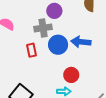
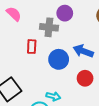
blue circle: (58, 45) -> (59, 59), moved
red circle: (71, 75) -> (85, 78), moved

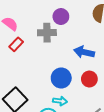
red rectangle: (32, 47) -> (16, 44), moved, turned 48
blue circle: (59, 59) -> (61, 78), moved

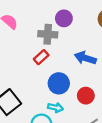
red rectangle: (16, 44) -> (41, 57), moved
red circle: (89, 79) -> (86, 96), moved

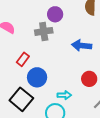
red rectangle: (41, 57) -> (23, 59), moved
blue circle: (59, 83) -> (37, 77), moved

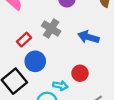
gray cross: (44, 31) -> (51, 28), moved, turned 30
red circle: (89, 79) -> (80, 73), moved

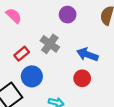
red circle: (80, 73) -> (82, 78), moved

